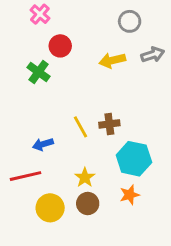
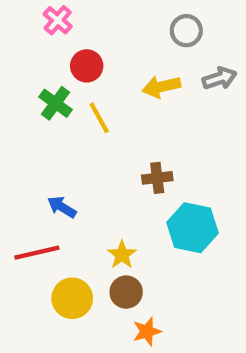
yellow line: (80, 127) -> (99, 118), moved
blue arrow: (43, 144) -> (62, 207), turned 48
orange star: (130, 195) -> (147, 331), moved

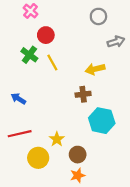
yellow arrow: (161, 87) -> (95, 69), moved
blue arrow: (62, 207) -> (18, 99), moved
yellow star: (122, 255) -> (57, 139), moved
brown circle: (126, 292) -> (78, 155), moved

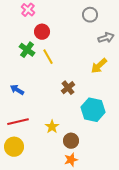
yellow arrow: (95, 69) -> (99, 66), moved, turned -30
brown cross: (83, 94) -> (68, 88), moved, turned -32
yellow circle: (38, 158) -> (14, 147), moved

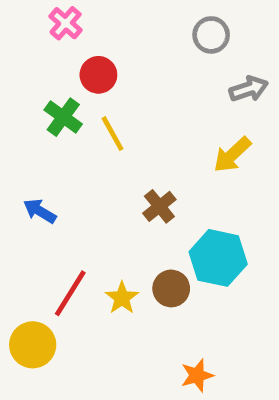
red line: (18, 122) -> (70, 293), moved, turned -45
brown circle: (71, 141) -> (171, 288), moved
orange star: (71, 160) -> (197, 375), moved

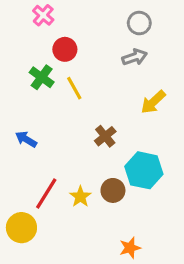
gray arrow: (249, 89) -> (135, 57), moved

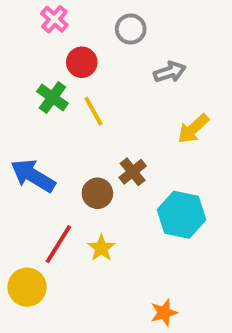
gray circle: (139, 23) -> (131, 29), moved
blue arrow: (26, 139) -> (33, 176), size x1.6
brown circle: (113, 190) -> (97, 193), moved

